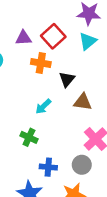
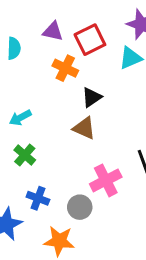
brown triangle: (83, 102) -> (84, 128), moved
cyan arrow: (43, 106) -> (20, 118), moved

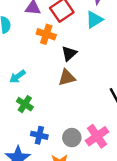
brown triangle: (84, 128) -> (67, 77), turned -30
pink cross: (106, 180) -> (97, 136), moved

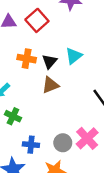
cyan triangle: (94, 20) -> (74, 56), moved
orange cross: (46, 34) -> (27, 59), moved

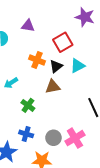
red square: (37, 20) -> (63, 42), moved
green cross: (13, 116) -> (28, 105), moved

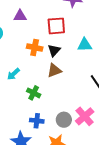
red square: (63, 42) -> (56, 26), turned 36
cyan triangle: (78, 66) -> (85, 45), moved, turned 35

